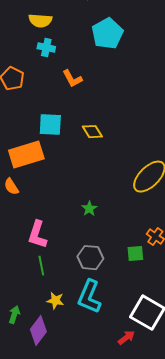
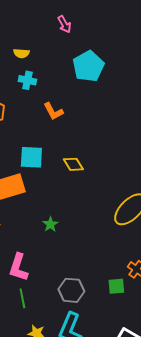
yellow semicircle: (40, 21) -> (21, 53), size x0.7
green star: (89, 209) -> (50, 224), moved

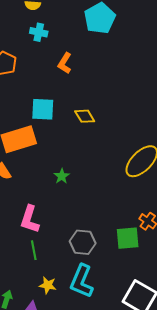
orange L-shape: (53, 111) -> (65, 63), turned 60
green square: (116, 286) -> (128, 238), size x1.4

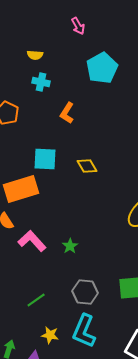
green star: (62, 176) -> (70, 246), moved
pink L-shape: (30, 219) -> (32, 241), moved, turned 120
green line: (34, 250) -> (36, 300), turned 66

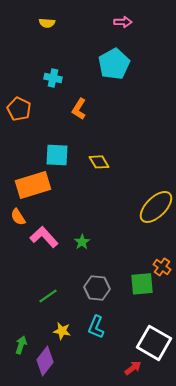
pink arrow: (78, 26) -> (123, 22), moved, turned -60
yellow semicircle: (35, 55) -> (47, 23), moved
cyan L-shape: (84, 331) -> (96, 327), size x0.7

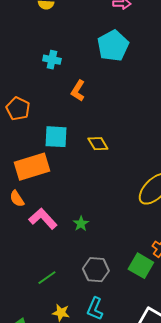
orange pentagon: (19, 109) -> (18, 109), moved
green square: (142, 284) -> (141, 266), turned 35

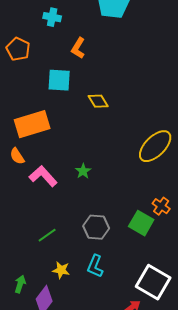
orange pentagon: (18, 109) -> (18, 49), moved
cyan square: (56, 137) -> (59, 80), moved
green star: (81, 224) -> (83, 171), moved

